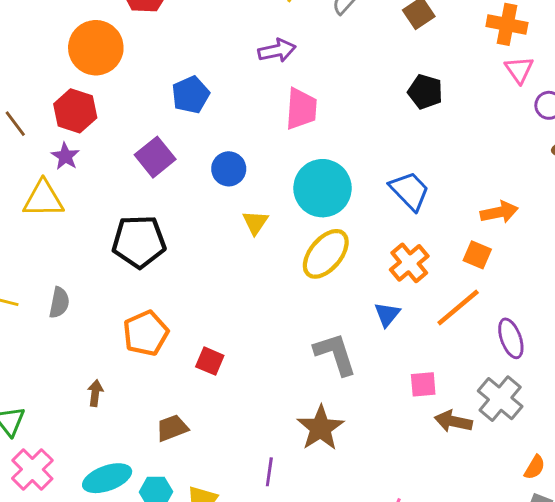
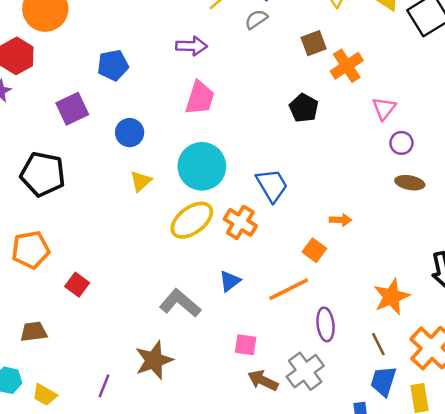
orange cross: (507, 24) -> (347, 66), moved, turned 32
orange arrow: (499, 212) -> (340, 220), size x0.7
orange cross: (409, 263) -> (240, 222), moved, turned -32
gray L-shape: (335, 354) -> (180, 303), turned -45

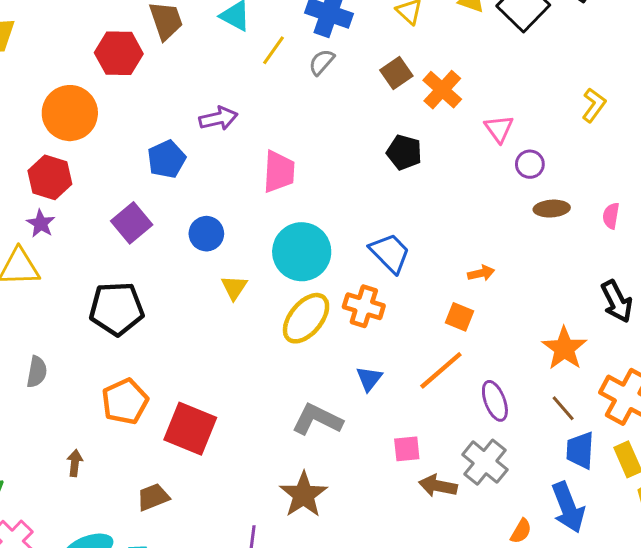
purple arrow: (192, 46) -> (218, 118), moved
red square: (77, 285) -> (190, 429), size x1.8

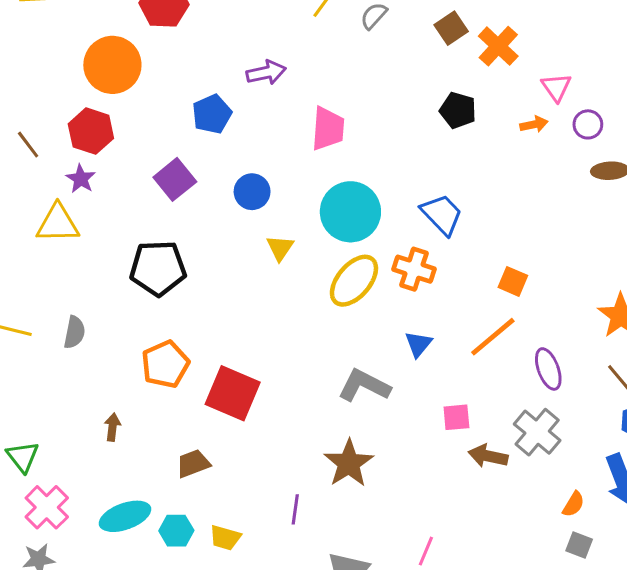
orange arrow: (481, 273) -> (534, 124), moved

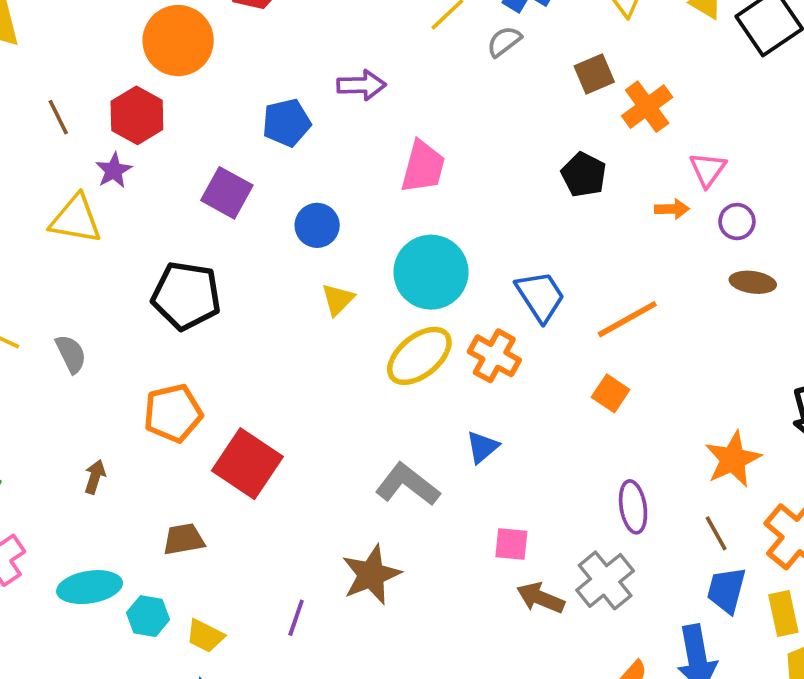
purple square: (175, 179) -> (227, 193), turned -33
gray semicircle: (74, 332) -> (71, 354), turned -48
orange line: (493, 337) -> (627, 319), moved

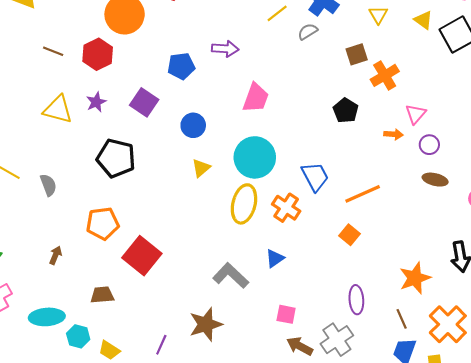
brown line: (58, 117) -> (53, 51), turned -48
purple star: (114, 170) -> (96, 102), moved
yellow ellipse: (419, 356) -> (244, 204), turned -42

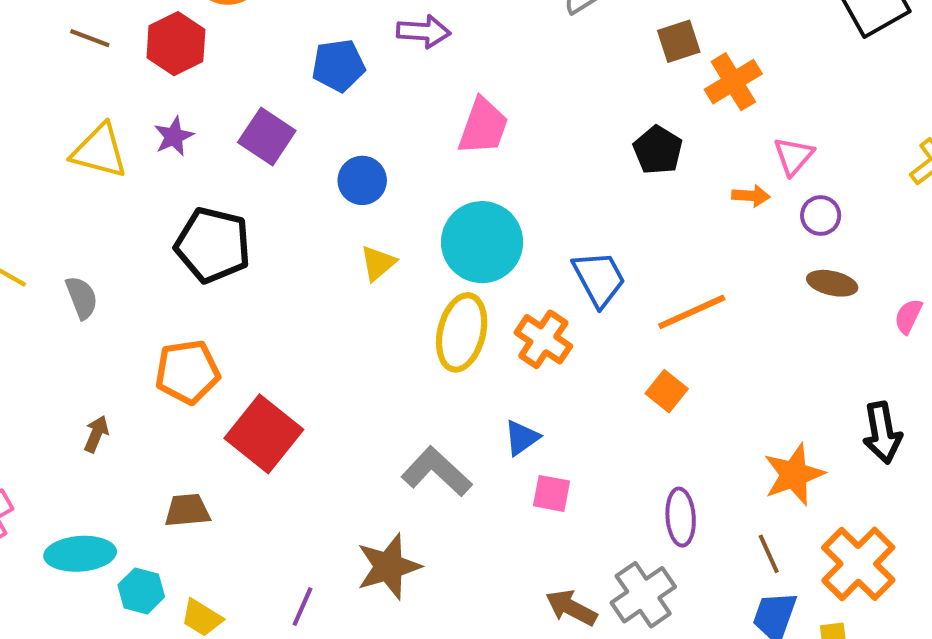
pink square: (286, 314) -> (551, 493), moved

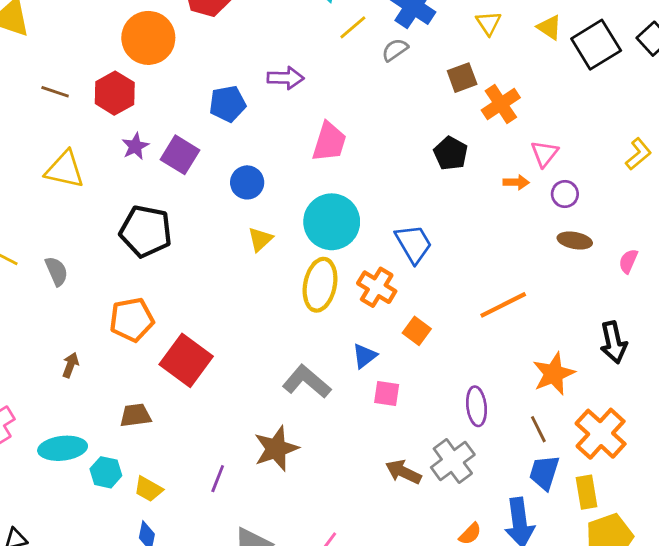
purple star: (174, 136) -> (135, 146), moved
orange line: (692, 312) -> (503, 305), moved
orange square: (667, 391) -> (417, 331), moved

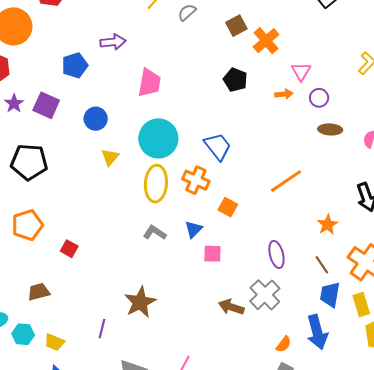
red square: (186, 360) -> (69, 249), size x0.5
orange star: (554, 374) -> (327, 225), size x0.7
gray L-shape: (307, 382) -> (155, 233), moved, size x0.7

